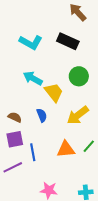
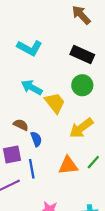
black rectangle: (68, 41) -> (82, 54), moved
blue semicircle: (42, 115) -> (36, 139), moved
brown semicircle: (15, 117) -> (21, 125), moved

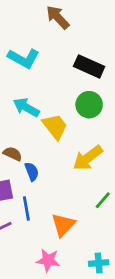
brown arrow: (81, 15) -> (58, 17), moved
orange triangle: (68, 165) -> (63, 225), moved, turned -40

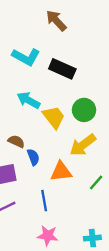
black rectangle: (89, 66) -> (62, 69), moved
green circle: (89, 105) -> (84, 110), moved
blue line: (26, 208) -> (44, 201), moved
orange triangle: (63, 225) -> (61, 172), moved, turned 40

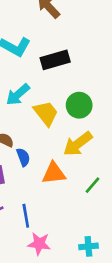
black rectangle: (62, 69) -> (55, 60), turned -40
cyan arrow: (28, 100) -> (18, 95), turned -70
blue line: (44, 201) -> (26, 216), moved

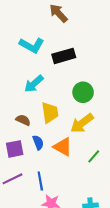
yellow trapezoid: (46, 113) -> (50, 113), moved, turned 30
blue semicircle: (23, 157) -> (38, 142), moved
orange triangle: (54, 173) -> (63, 147), turned 36

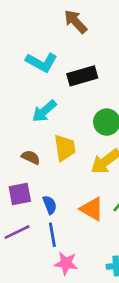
blue semicircle: (38, 142) -> (50, 205), moved
orange triangle: (63, 147) -> (92, 209), moved

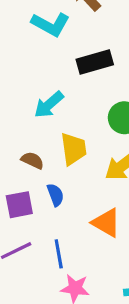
cyan L-shape: (42, 62) -> (50, 24), moved
blue semicircle: (50, 205) -> (55, 195), moved

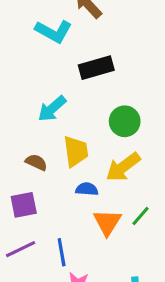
blue semicircle: (55, 195) -> (87, 189), moved, turned -65
orange triangle: (106, 223) -> (107, 222), turned 32

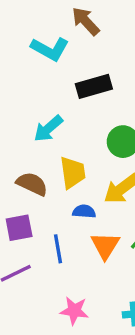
brown semicircle: (36, 162) -> (32, 184), size x1.4
blue line: (62, 252) -> (58, 249), moved

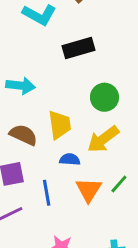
cyan arrow: (48, 129) -> (21, 86), moved, turned -132

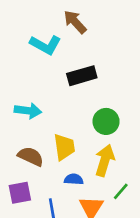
yellow arrow: (103, 139) -> (105, 160), turned 144
green line: (119, 184) -> (121, 191), moved

